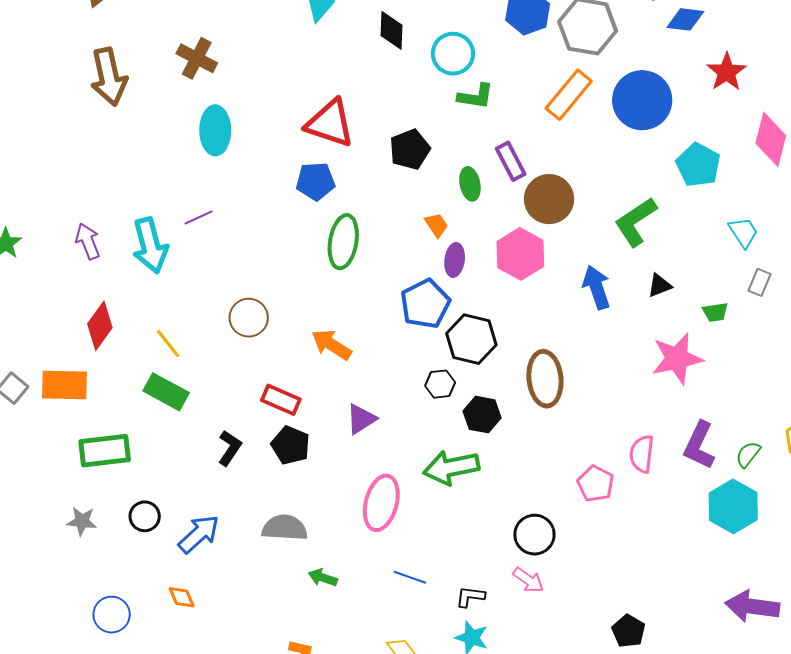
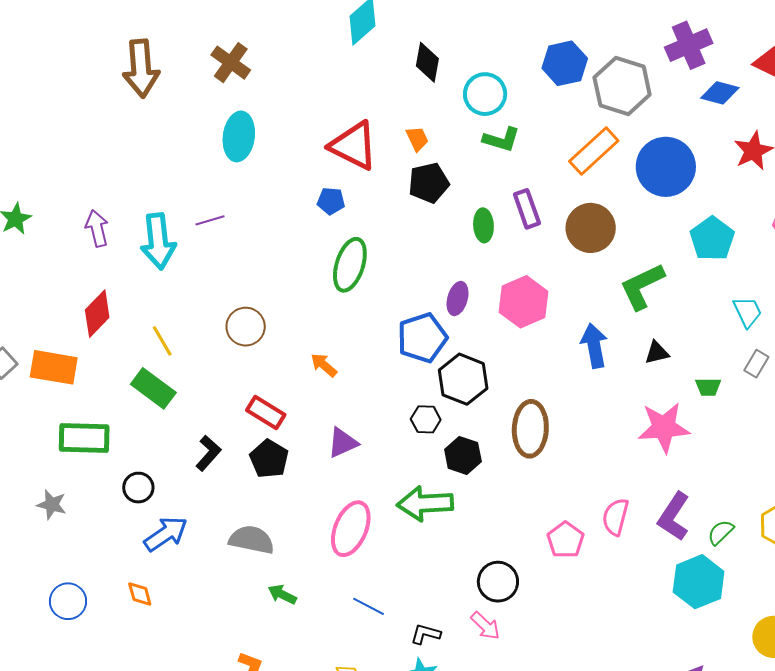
blue pentagon: (316, 181) -> (331, 201), size x0.7
brown circle: (549, 199) -> (591, 228), moved
orange trapezoid: (436, 225) -> (417, 139), moved
orange arrow: (332, 345) -> (324, 365), size x0.7
black circle: (145, 516) -> (138, 488), moved

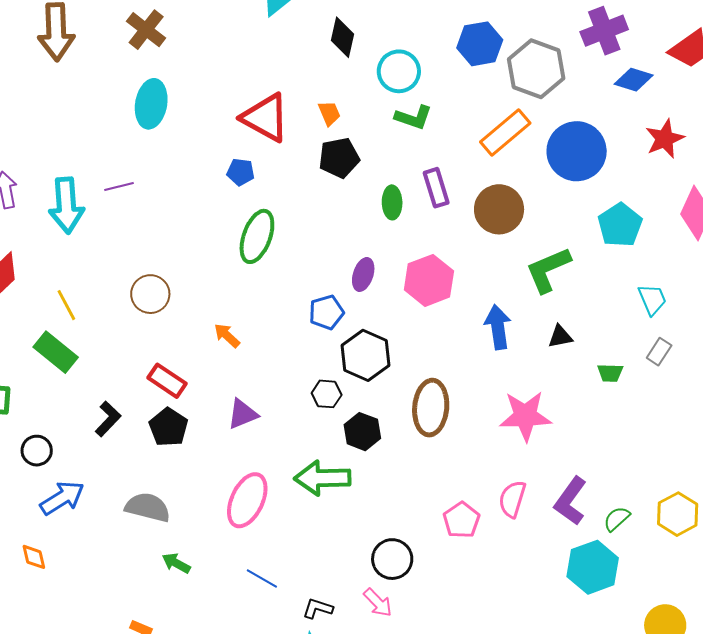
blue pentagon: (422, 338) -> (326, 312), size x0.7
pink star: (664, 427) -> (525, 416), moved

